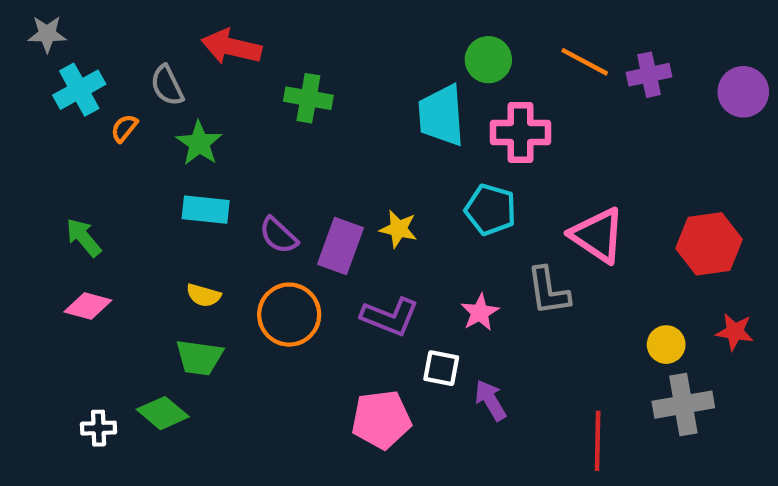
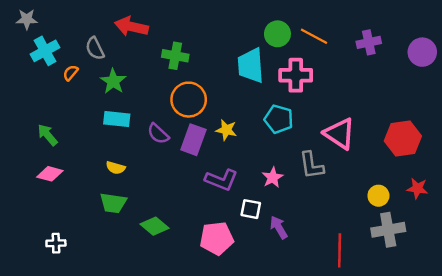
orange line: (585, 62) -> (314, 36), moved
orange circle: (289, 315) -> (189, 100), moved
green diamond: (163, 413) -> (155, 226), moved

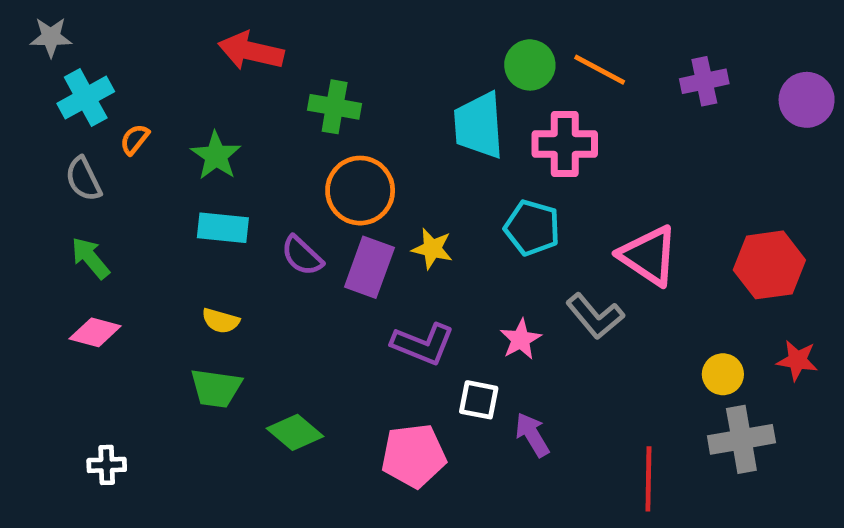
gray semicircle: (95, 48) -> (83, 179), moved
gray L-shape: (312, 165) -> (595, 316), turned -32

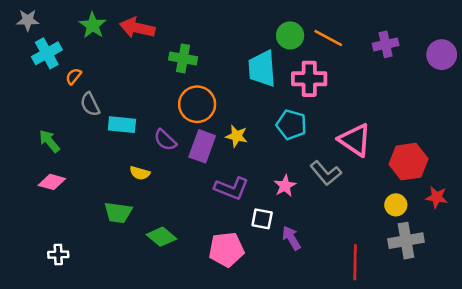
green star: (216, 156) -> (93, 25), moved
gray semicircle: (83, 179) -> (90, 104), moved
red hexagon: (769, 265) -> (409, 162), moved
yellow semicircle: (221, 321) -> (140, 173), moved

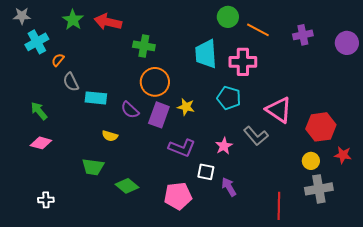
green circle: (290, 35) -> (228, 17), moved

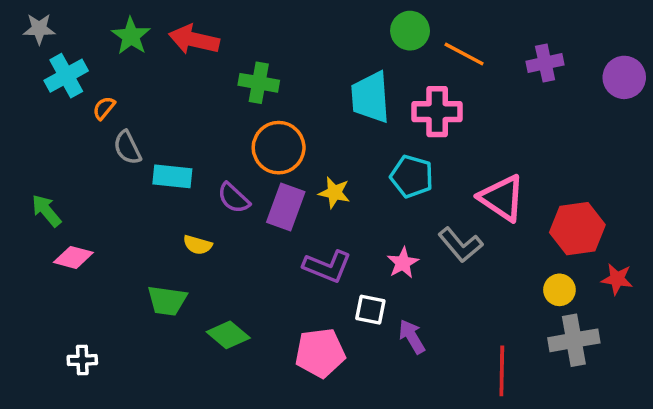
green arrow: (39, 111) -> (46, 211), moved

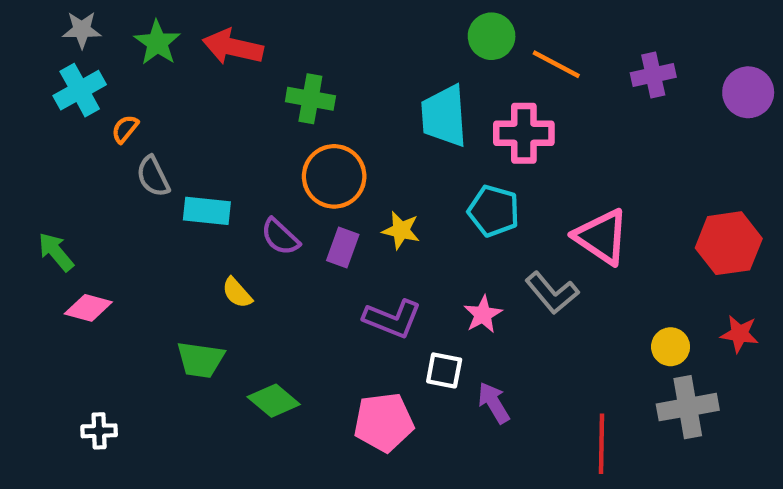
gray star: (39, 29) -> (82, 30), moved
purple rectangle: (286, 207) -> (343, 248), size x0.7
red hexagon: (577, 229) -> (729, 243), moved
yellow semicircle: (198, 245) -> (237, 293), turned 32

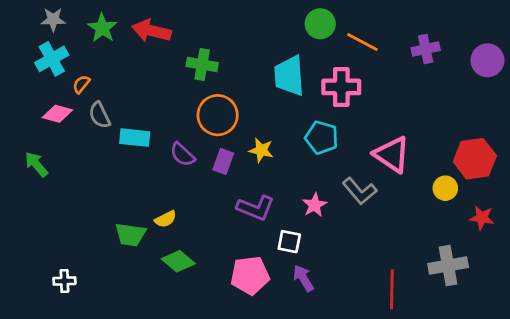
yellow semicircle: (237, 293) -> (166, 219), moved, turned -75
pink diamond: (88, 308) -> (57, 114), moved
yellow circle: (671, 347) -> (445, 188), moved
purple arrow: (494, 403) -> (303, 278), moved

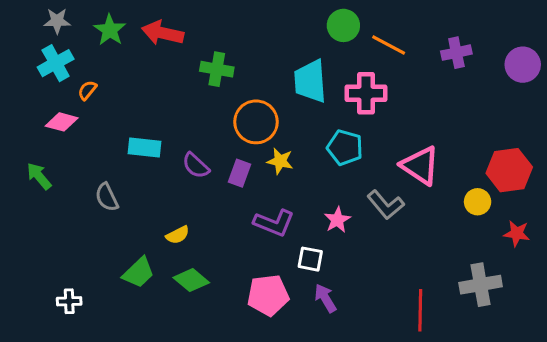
gray semicircle: (100, 115) -> (107, 197), moved
orange circle: (218, 115) -> (256, 122), moved
green trapezoid: (130, 235) -> (138, 273), moved, turned -52

